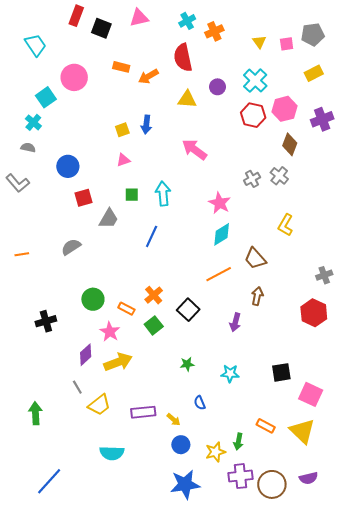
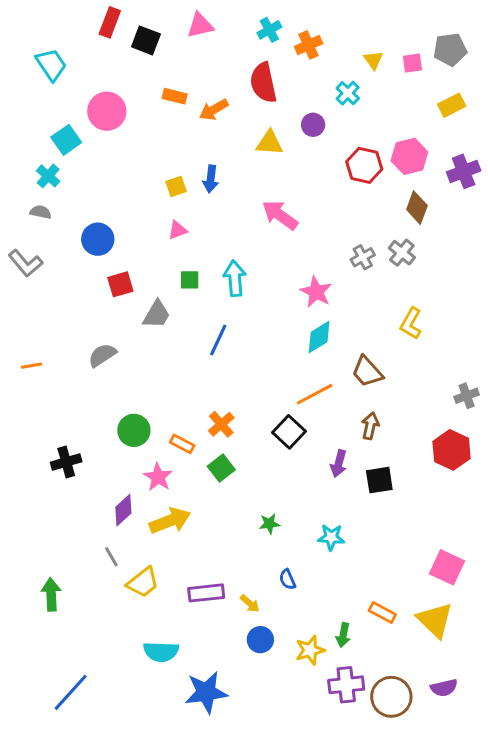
cyan cross: (255, 81) -> (348, 93), moved, size x0.7
black square: (188, 310) -> (289, 432), moved
black square: (281, 372) -> (379, 480), moved
blue star: (185, 484) -> (206, 692), moved

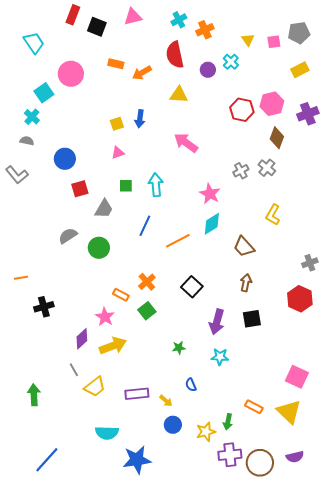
purple circle: (313, 125) -> (208, 70), moved
orange line: (32, 366) -> (21, 278), moved
orange line: (315, 394) -> (178, 241), moved
green circle: (134, 430) -> (99, 248), moved
purple arrow: (339, 463) -> (217, 322), moved, size x1.4

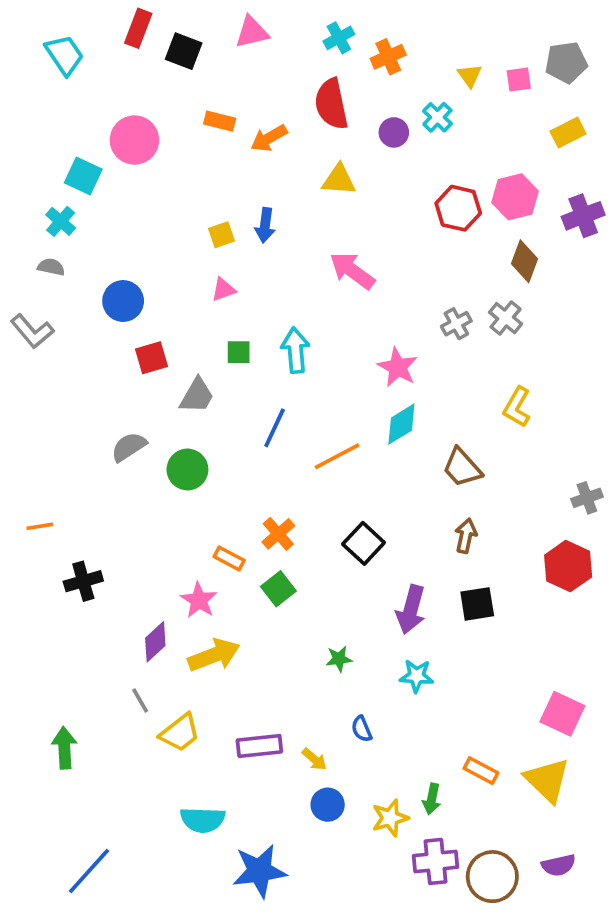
cyan trapezoid: (34, 43) -> (64, 55), moved
cyan square: (44, 93) -> (83, 176), turned -30

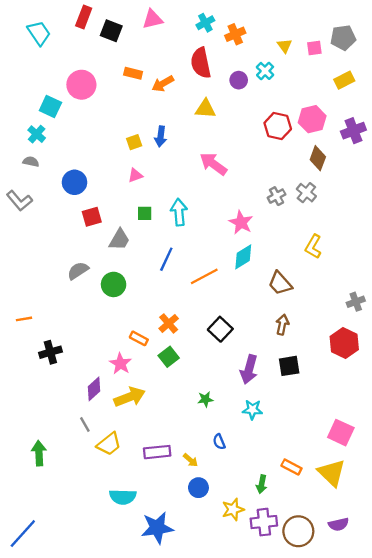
yellow star: (390, 818) -> (233, 509), moved
blue line: (89, 871) -> (23, 534), moved

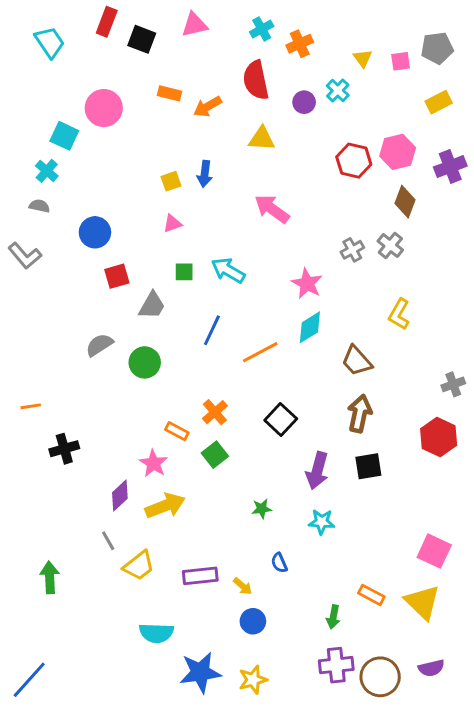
cyan arrow: (179, 212) -> (228, 270), turned -55
brown arrow: (282, 325) -> (360, 414), size x1.4
yellow star: (233, 509) -> (253, 680), moved

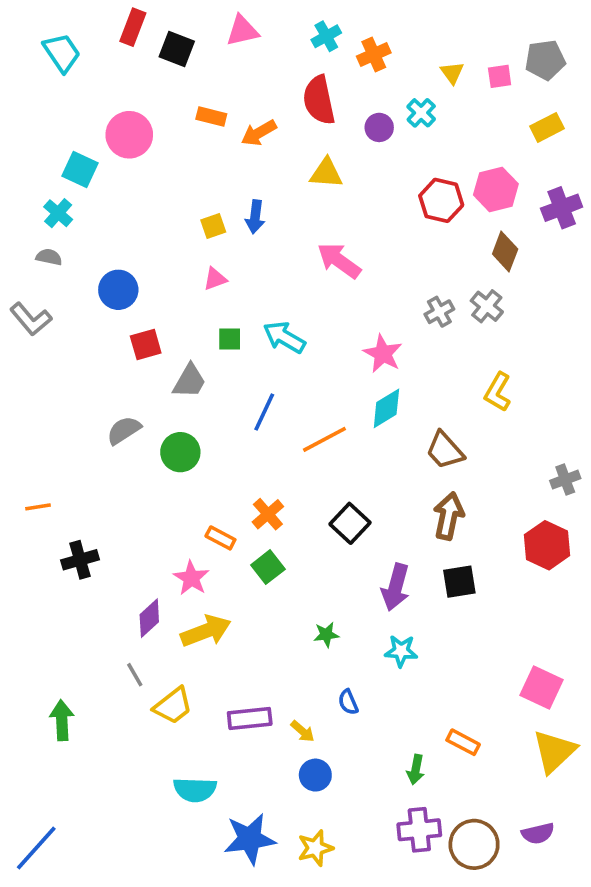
yellow triangle: (423, 602) -> (554, 751), moved, turned 33

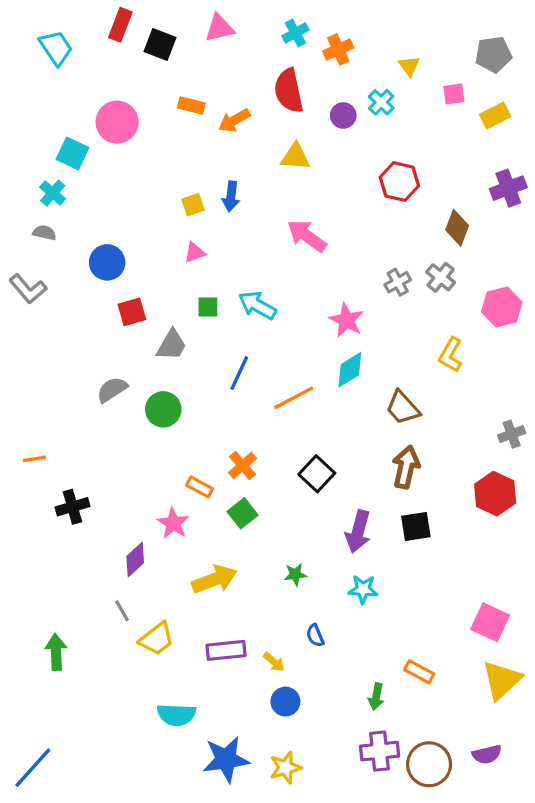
pink square: (500, 76) -> (454, 94), moved
pink hexagon: (496, 189) -> (502, 307), moved
yellow arrow: (206, 631) -> (214, 579), moved

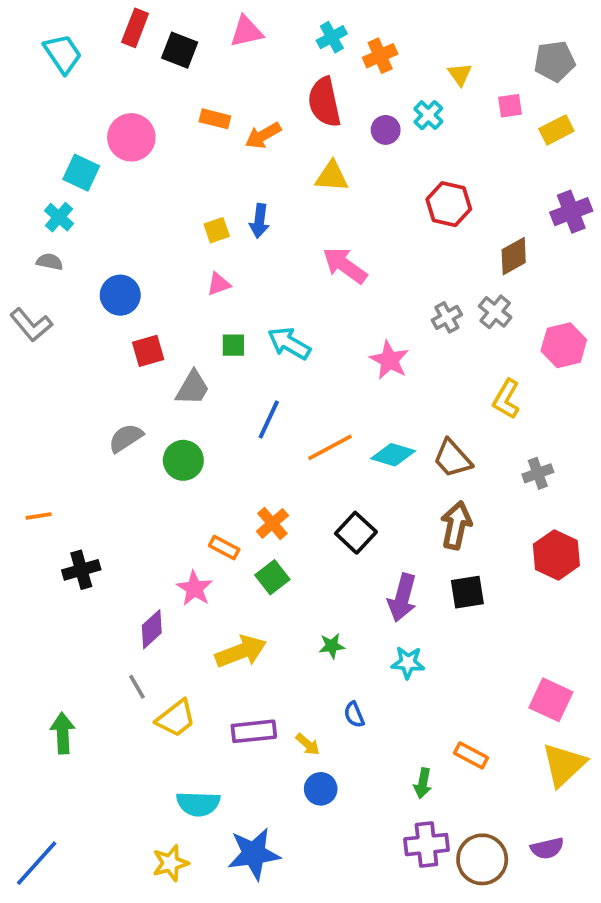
brown diamond: (457, 228) -> (514, 256), turned 40
cyan diamond: (350, 370) -> (393, 455), moved, turned 48
gray cross: (512, 434) -> (538, 473), moved
yellow star: (285, 768) -> (170, 863), moved

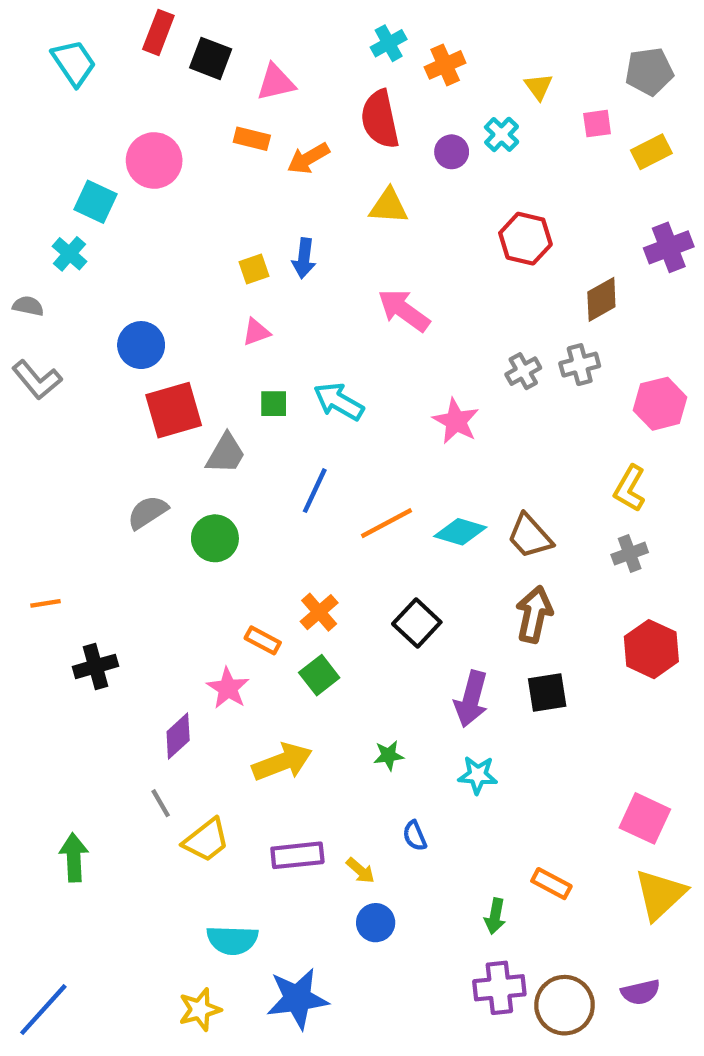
pink triangle: (246, 32) -> (276, 82), moved
gray semicircle: (50, 262) -> (28, 306), moved
gray cross: (495, 312) -> (580, 365), turned 36
red square: (148, 351) -> (174, 410), size x1.5
yellow L-shape: (506, 399) -> (630, 488), moved

